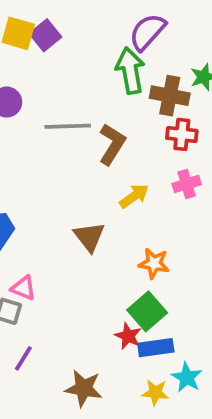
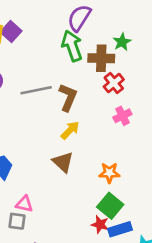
red cross: (182, 134) -> (114, 83), turned -36
yellow arrow: (134, 196) -> (70, 130), moved

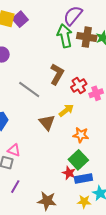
brown cross: (101, 58) -> (87, 37), moved
red cross: (114, 83) -> (79, 85), moved
gray line: (36, 90) -> (29, 89), moved, turned 40
yellow arrow: (70, 130) -> (66, 110), moved

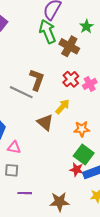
brown cross: (87, 37) -> (69, 46), moved, turned 30
brown L-shape: (57, 74) -> (37, 80), moved
pink triangle: (14, 150) -> (14, 147), moved
purple line: (15, 187) -> (25, 193), turned 72

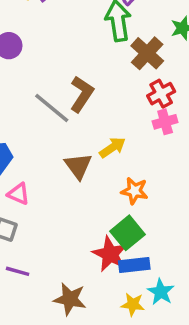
red cross: (71, 79) -> (161, 94), moved
red star: (77, 170) -> (110, 254), size x1.5

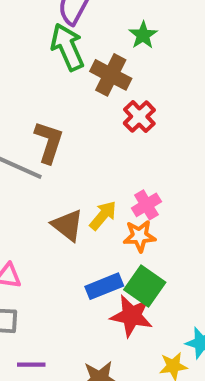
pink cross: (165, 122) -> (146, 205), moved
yellow arrow: (112, 147) -> (103, 215), moved
blue rectangle: (134, 265) -> (104, 286), moved

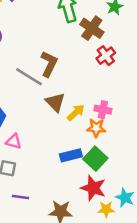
pink cross: (146, 205) -> (103, 110), turned 35
brown triangle: (68, 225) -> (55, 102), moved
red star: (132, 316) -> (93, 188), moved

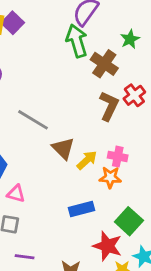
red cross: (106, 56) -> (134, 95), moved
brown L-shape: (49, 64) -> (109, 106), moved
green square: (95, 159) -> (129, 221), moved

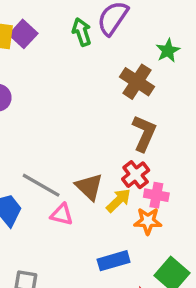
green arrow: (77, 41) -> (82, 32), moved, size x0.7
red cross: (134, 95) -> (136, 175), moved
gray line: (33, 120) -> (41, 185), moved
pink triangle: (16, 194) -> (62, 214), moved

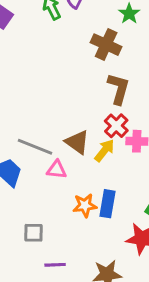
orange star: (148, 221) -> (85, 205), moved
blue rectangle: (114, 261) -> (108, 204), turned -56

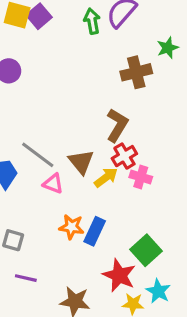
brown cross: (106, 45) -> (136, 72), turned 36
brown L-shape: (119, 89) -> (117, 125), moved

